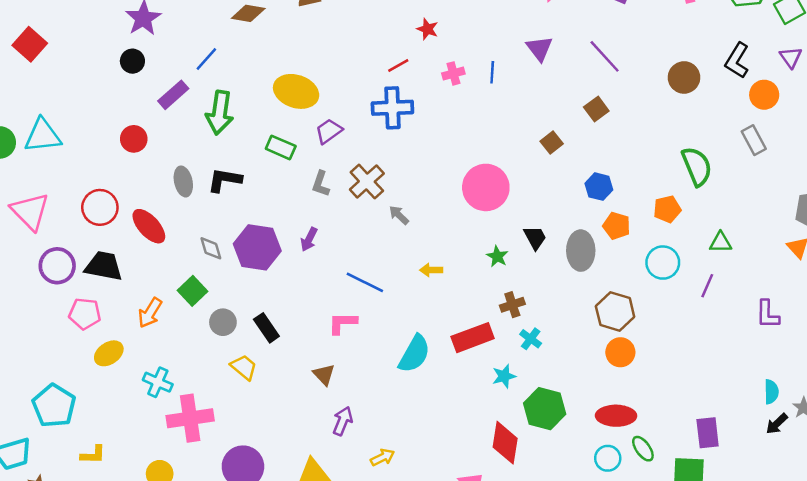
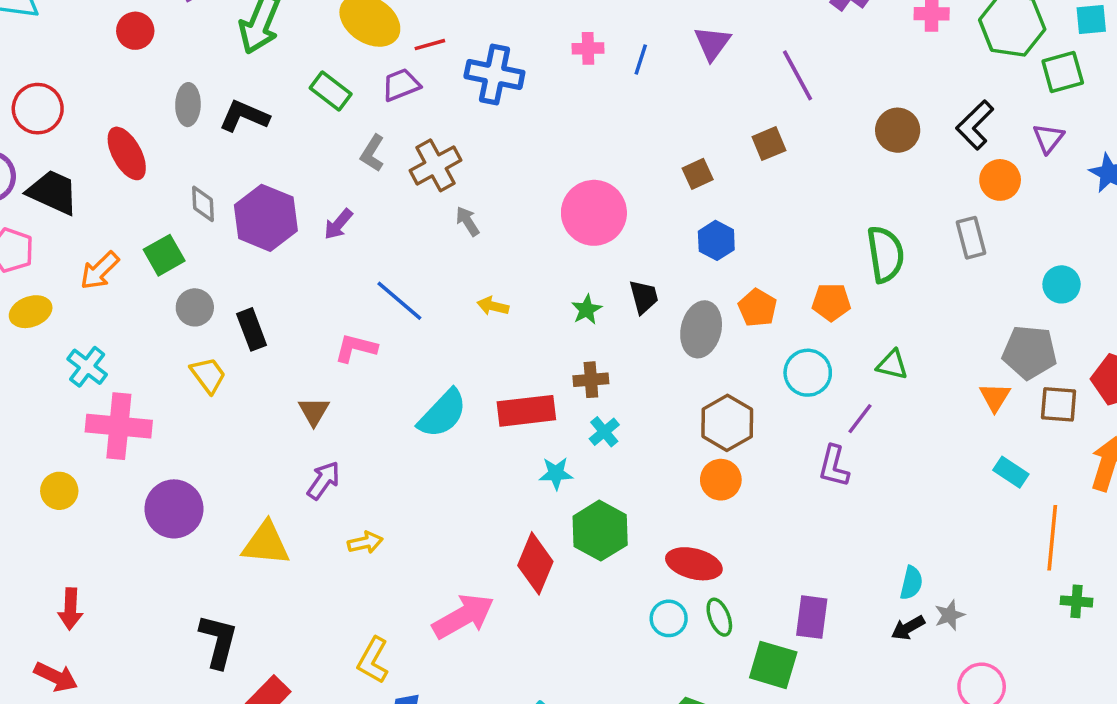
red line: (398, 66) -> (430, 45), moved
blue hexagon: (599, 187) -> (716, 240), moved
red circle: (100, 207) -> (38, 109), moved
purple L-shape: (768, 314) -> (834, 466), moved

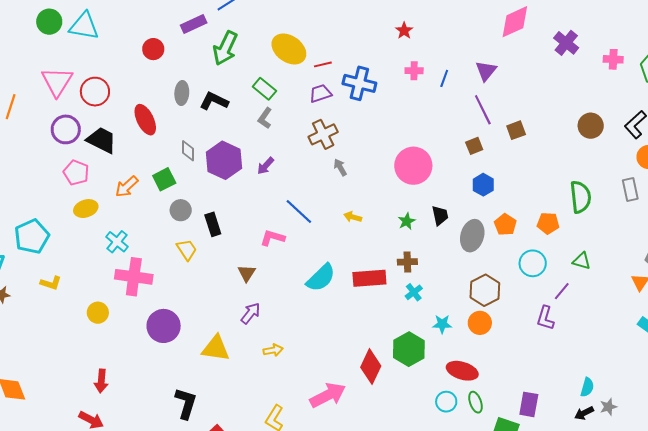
purple line: (798, 75) -> (483, 110), moved
purple trapezoid: (401, 85) -> (320, 93), moved
gray L-shape: (372, 153) -> (265, 118), moved
cyan star: (556, 473) -> (442, 324), moved

